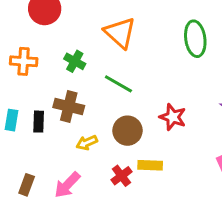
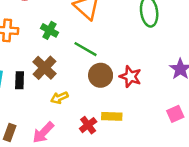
brown cross: (69, 107) -> (44, 68), turned 30
brown circle: (127, 131) -> (101, 75), moved

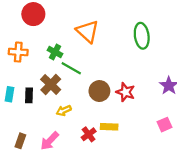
green line: (86, 49) -> (71, 68), moved

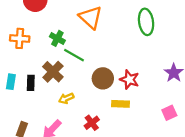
yellow rectangle: (109, 127) -> (121, 104), moved

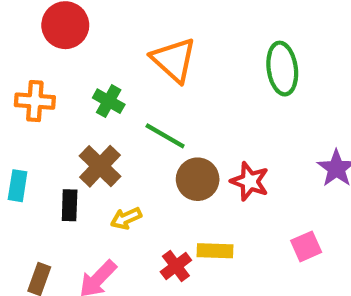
green line: (74, 55) -> (165, 136), moved
black rectangle: (31, 83) -> (70, 205), moved
yellow rectangle: (121, 104) -> (215, 251), moved
pink square: (169, 113) -> (306, 246), moved

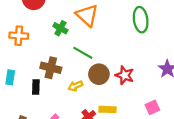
green cross: (109, 101) -> (60, 28), moved
brown cross: (100, 166) -> (51, 68), turned -30
yellow arrow: (126, 218) -> (75, 86), moved

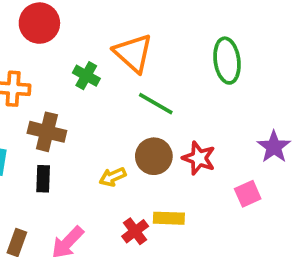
green line: (83, 53) -> (156, 104), moved
brown cross: (51, 68) -> (47, 132), moved
pink square: (152, 107) -> (248, 194), moved

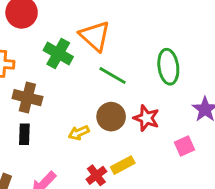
green ellipse: (227, 61) -> (168, 67), moved
green cross: (86, 76) -> (58, 53), size x1.4
yellow rectangle: (169, 218) -> (123, 165), turned -30

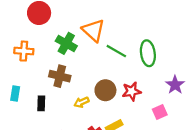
green line: (113, 76) -> (116, 51), moved
brown cross: (27, 98) -> (60, 76), moved
red star: (146, 118) -> (132, 91), turned -30

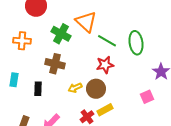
brown circle: (105, 90) -> (96, 89), moved
red star: (132, 91) -> (105, 65), moved

